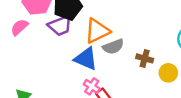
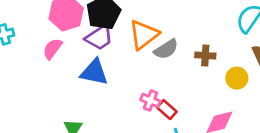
blue triangle: (86, 59) -> (94, 72), moved
yellow circle: (168, 73) -> (237, 78), moved

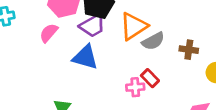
pink cross: (150, 100) -> (135, 87), turned -30
red rectangle: (167, 110) -> (150, 78), moved

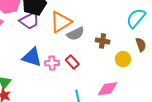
blue triangle: (85, 57) -> (32, 57), moved
pink cross: (135, 87) -> (52, 63), moved

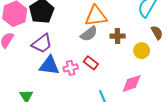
purple trapezoid: (30, 21) -> (42, 44), moved
orange triangle: (61, 22) -> (96, 16), moved, turned 35

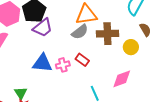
brown cross: (118, 36) -> (107, 34), size x1.5
purple trapezoid: (42, 44) -> (43, 28), moved

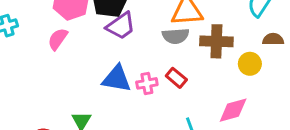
brown semicircle: (145, 30) -> (273, 39), turned -64
gray semicircle: (80, 32) -> (176, 36), turned 30

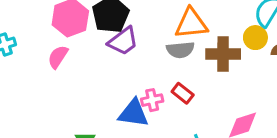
yellow circle: (250, 64) -> (255, 38), moved
blue triangle: (117, 79) -> (133, 113), moved

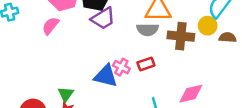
red rectangle: (183, 93) -> (146, 64), turned -63
pink cross: (152, 100) -> (121, 67), turned 35

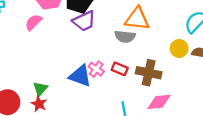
yellow circle: (208, 26) -> (179, 48), moved
brown cross: (181, 36) -> (149, 73), moved
red rectangle: (146, 64) -> (120, 69), turned 35

